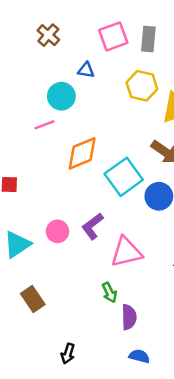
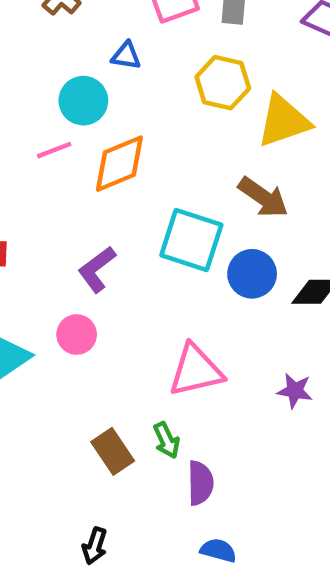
orange diamond: (82, 153) -> (119, 164), moved
cyan square: (124, 177) -> (191, 240), turned -36
purple L-shape: (93, 226) -> (97, 269), moved
brown rectangle: (33, 299) -> (113, 451), moved

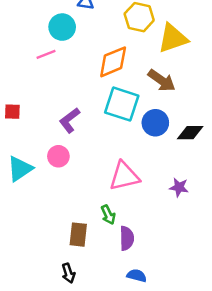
orange diamond: (119, 164) -> (113, 62), moved
brown rectangle: (113, 451) -> (78, 235), moved, turned 40
black arrow: (95, 546) -> (68, 273), turned -36

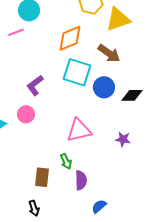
blue semicircle: (137, 276) -> (99, 206), moved, turned -56

